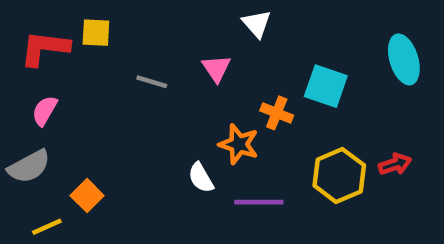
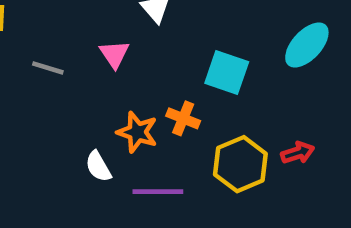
cyan ellipse: (404, 59) -> (307, 45), turned 60
orange cross: (277, 113) -> (183, 118), moved

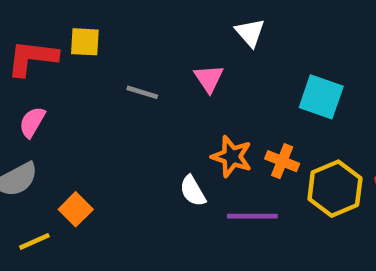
orange cross: (183, 118) -> (282, 161), moved

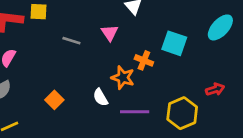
orange cross: (282, 161) -> (144, 60), moved
yellow hexagon: (335, 189) -> (182, 113), moved
orange square: (76, 209) -> (54, 100), moved

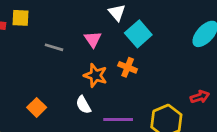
cyan square: (174, 43) -> (138, 34), moved, turned 30
orange star: (123, 78) -> (95, 75), moved

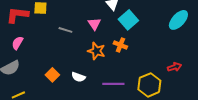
white semicircle: (83, 105) -> (78, 77), moved, turned -40

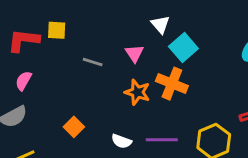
orange cross: (120, 45) -> (172, 84), size x1.5
white semicircle: (78, 77) -> (121, 141), moved

